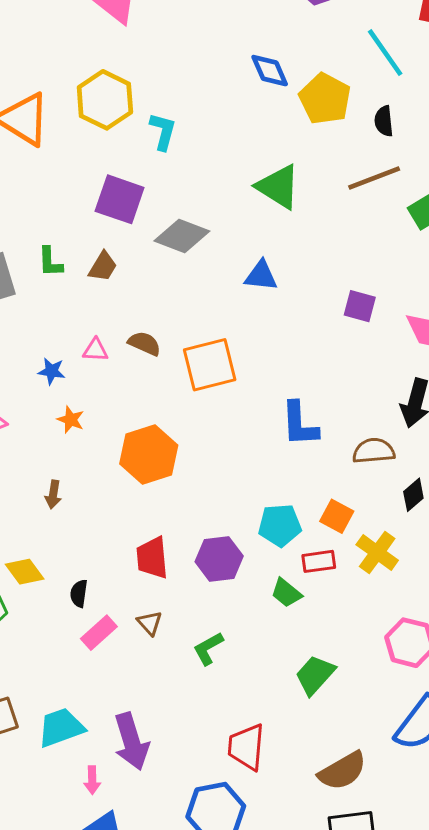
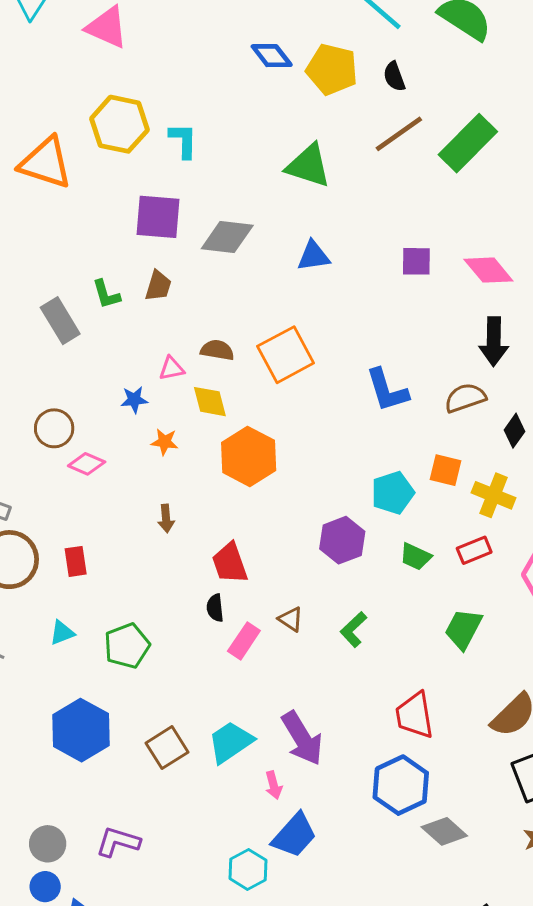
red trapezoid: (152, 558) -> (230, 563), moved
red rectangle: (319, 561) -> (474, 550), moved
yellow diamond: (25, 572) -> (210, 402), moved, turned 36

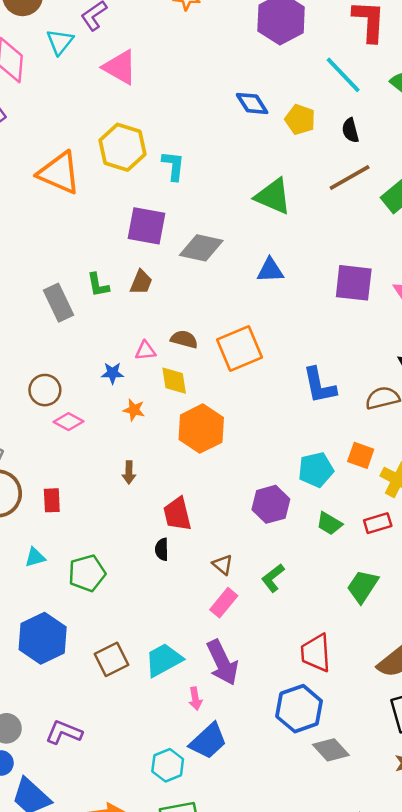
yellow pentagon: (332, 69) -> (300, 120), size x0.7
purple square: (416, 261) -> (354, 283), size x1.5
pink rectangle: (244, 641) -> (224, 603), moved

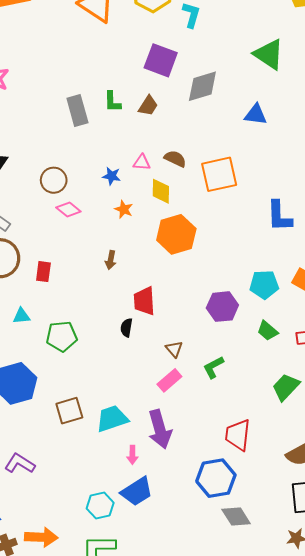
gray diamond: (201, 248) -> (202, 86), turned -39

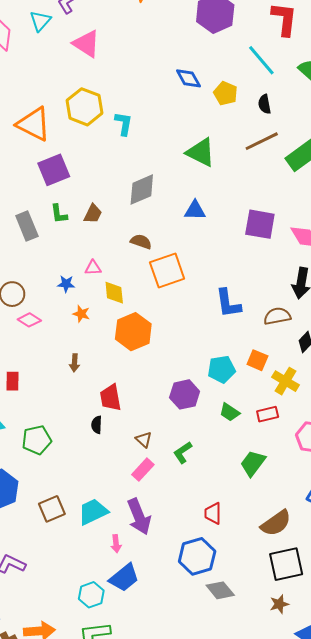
purple square: (161, 60) -> (54, 170), moved, turned -36
brown semicircle: (175, 159) -> (141, 242), moved
red trapezoid: (238, 435) -> (213, 513), size x0.7

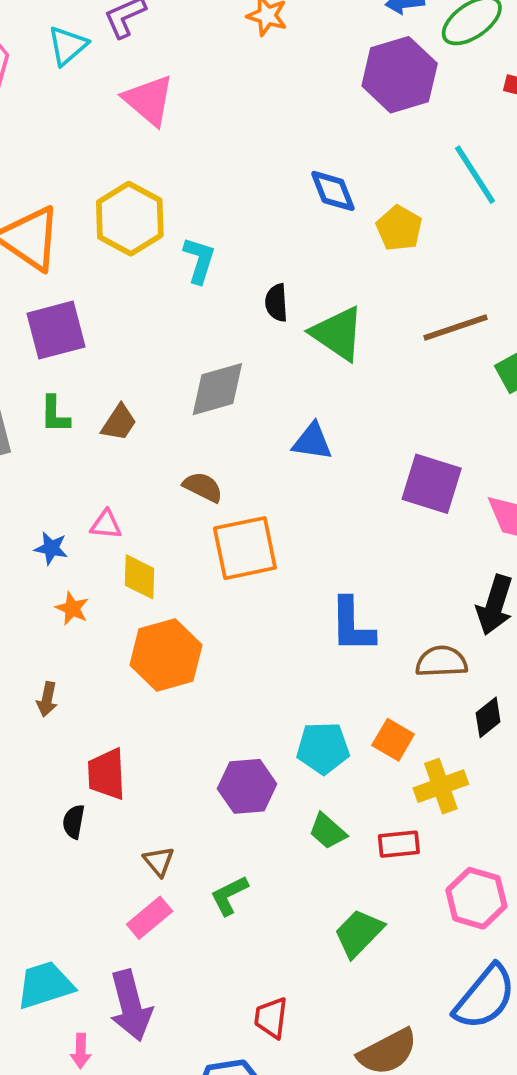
black semicircle: (265, 104) -> (276, 303), moved
yellow cross: (285, 381) -> (441, 786), turned 32

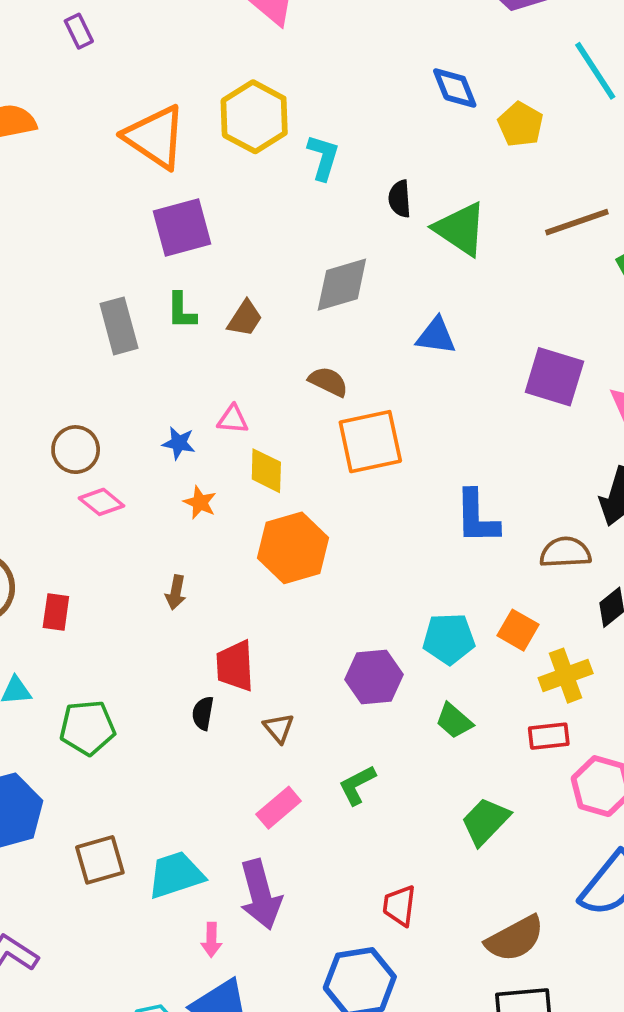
red rectangle: (399, 844) -> (549, 736), moved
brown triangle: (159, 861) -> (279, 728), moved

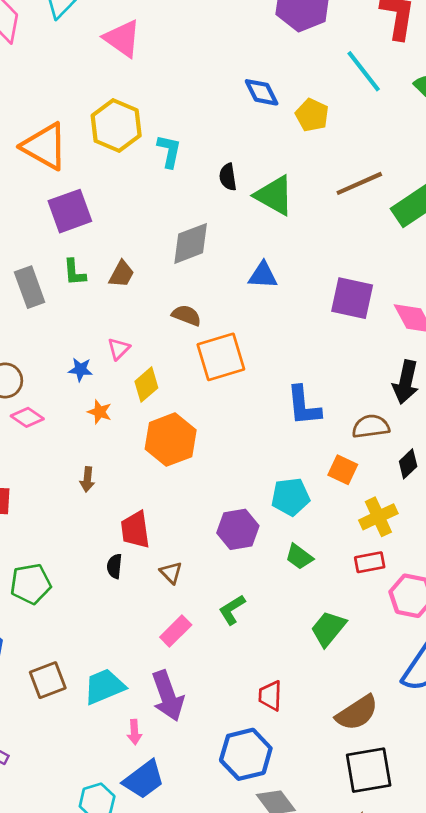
pink triangle: (233, 419) -> (119, 349), turned -45
yellow diamond: (266, 471) -> (146, 385), turned 52
orange square: (518, 630) -> (343, 470), moved

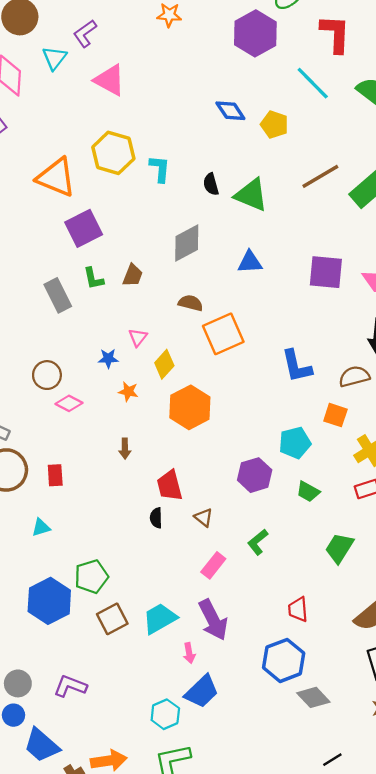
green pentagon: (31, 584) -> (91, 577), moved

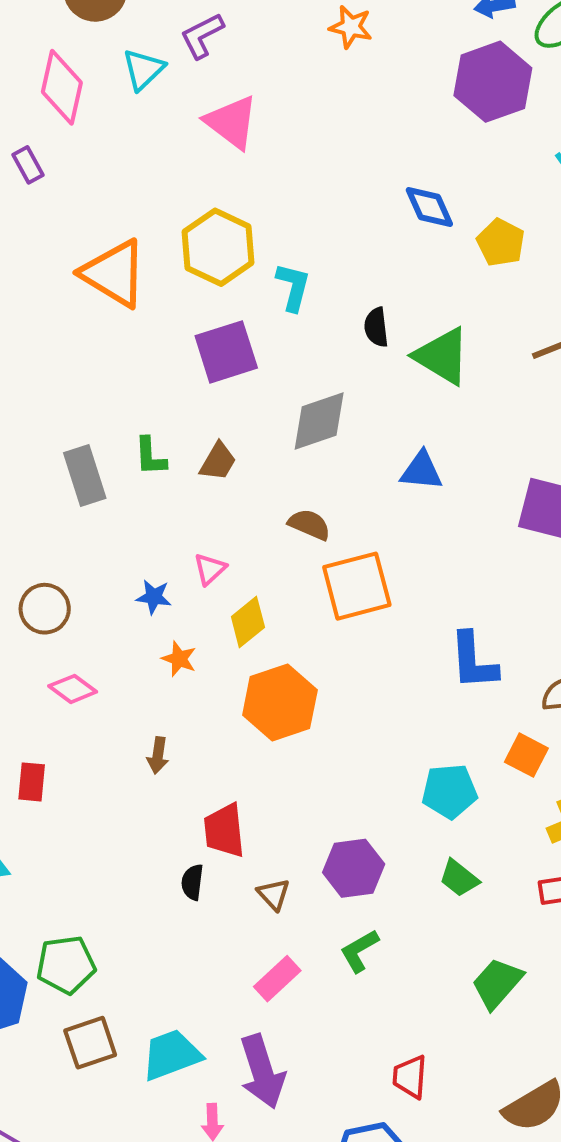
purple square: (84, 228) -> (226, 352), moved
pink diamond: (69, 403) -> (73, 689), moved
purple hexagon: (255, 475) -> (354, 868), moved

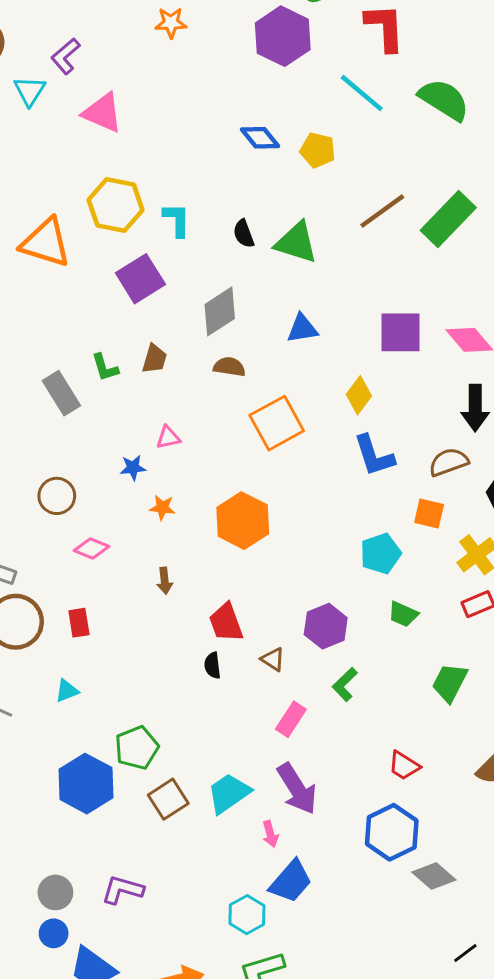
brown semicircle: (309, 524) -> (229, 367), moved
pink triangle: (210, 569) -> (168, 437), turned 45
yellow diamond: (248, 622) -> (359, 395), moved
red trapezoid: (410, 1077) -> (404, 766), turned -48

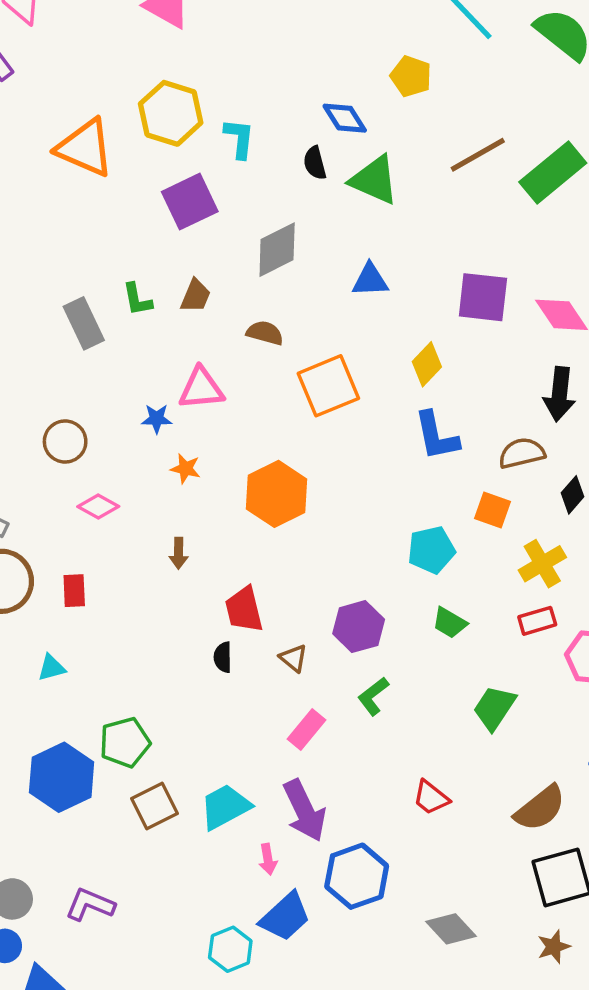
blue diamond: (260, 138) -> (345, 118), moved
brown semicircle: (229, 367) -> (265, 333), moved
pink triangle: (168, 437) -> (201, 388), size x1.6
blue hexagon: (392, 832) -> (357, 876), moved

